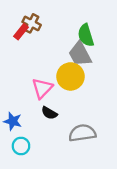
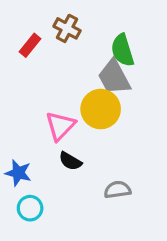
brown cross: (32, 23) -> (67, 28), moved
gray semicircle: (82, 133) -> (117, 190), size x0.7

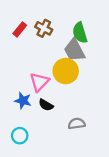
brown cross: (67, 28) -> (44, 28), moved
blue star: (18, 173) -> (23, 101), moved

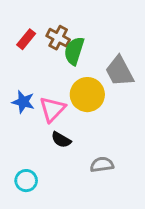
green semicircle: (80, 33) -> (74, 51), moved, turned 35
gray trapezoid: (74, 50) -> (119, 71), moved
blue star: (23, 101) -> (23, 102), moved

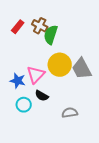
gray trapezoid: (119, 71) -> (82, 69), moved
blue star: (23, 102) -> (18, 81), moved
cyan circle: (26, 181) -> (24, 105), moved

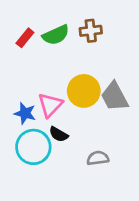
brown cross: (40, 26) -> (91, 31), moved, turned -35
green semicircle: (51, 35) -> (56, 35), moved, turned -132
cyan circle: (24, 105) -> (33, 147), size x1.6

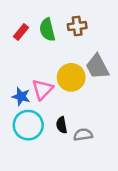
green semicircle: (56, 35) -> (47, 30), turned 100
gray trapezoid: (115, 97) -> (97, 67), moved
black semicircle: (59, 134) -> (62, 125), moved, turned 49

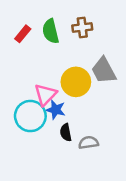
blue star: (21, 96) -> (56, 110), moved
cyan circle: (28, 125) -> (30, 116), moved

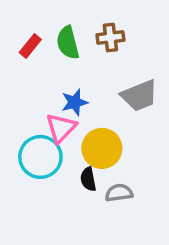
gray trapezoid: (104, 70) -> (139, 96), turned -84
yellow circle: (76, 82) -> (102, 148), moved
blue star: (56, 110) -> (75, 102), moved, turned -30

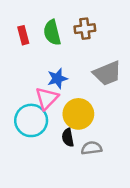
red rectangle: (30, 46) -> (23, 35), turned -54

